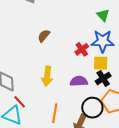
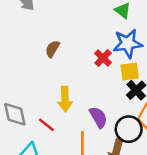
purple semicircle: (79, 81) -> (98, 117), moved, turned 72
red line: (20, 102) -> (46, 125), moved

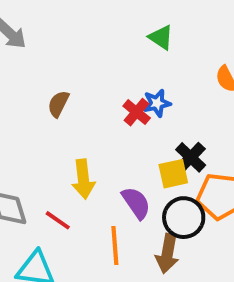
blue star: (128, 43) -> (157, 103), moved, size x0.6
yellow square: (130, 71) -> (173, 174), moved

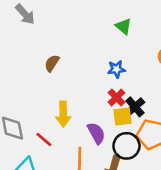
red cross: (137, 112) -> (116, 97), moved

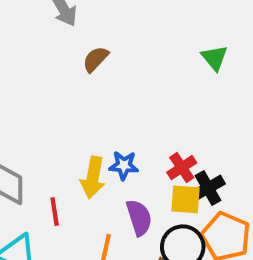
brown semicircle: (52, 63) -> (96, 59), moved
blue star: (116, 69) -> (124, 165), moved
red line: (44, 139) -> (55, 211), turned 30

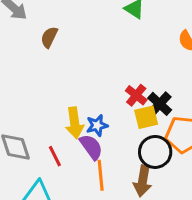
blue star: (124, 165) -> (97, 125), moved
purple semicircle: (139, 218) -> (91, 147), moved

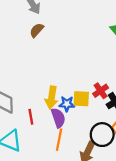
brown semicircle: (49, 37) -> (37, 30), moved
yellow square: (146, 117) -> (81, 99), moved

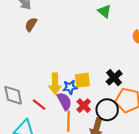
red cross: (101, 91) -> (84, 106), moved
red line: (31, 117) -> (39, 105), turned -32

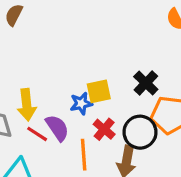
yellow arrow: (55, 84) -> (27, 105), moved
purple semicircle: (64, 101) -> (57, 128), moved

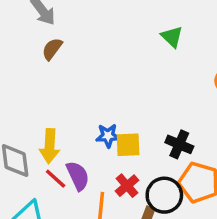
black cross: (146, 83) -> (179, 144), turned -30
blue star: (81, 103) -> (108, 136), moved

